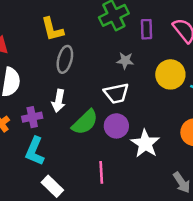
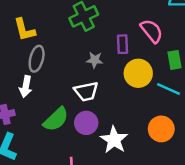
purple rectangle: (147, 29) -> (123, 44), moved
white arrow: (59, 101) -> (26, 87), moved

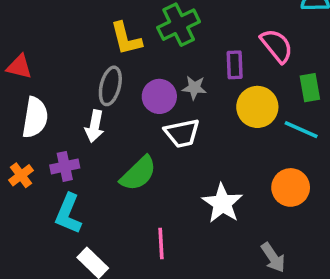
yellow L-shape: (24, 30) -> (126, 39), moved
purple circle: (86, 123) -> (159, 96), moved

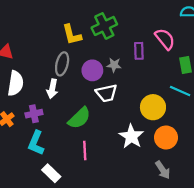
yellow circle: (257, 107) -> (153, 107), moved
orange circle: (291, 187) -> (166, 138), moved
pink line: (161, 243) -> (85, 150), moved

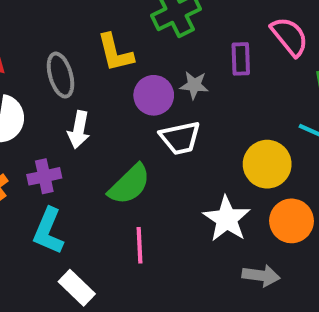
yellow L-shape: (72, 35) -> (115, 53), moved
gray ellipse: (62, 64) -> (60, 75), moved, turned -30
gray arrow: (163, 170) -> (261, 276), moved, turned -48

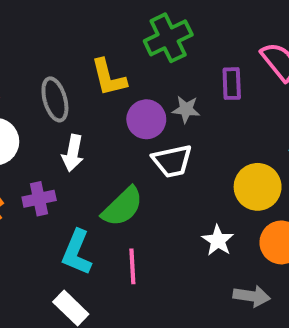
white star: (227, 219) -> (218, 240), size x0.7
cyan L-shape: (48, 231) -> (77, 252), moved

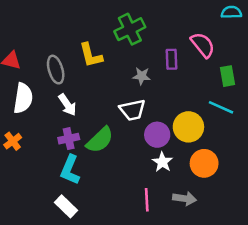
purple circle: (146, 119) -> (157, 135), moved
white arrow: (73, 153) -> (67, 105), turned -45
purple cross: (39, 199) -> (69, 139), moved
pink line: (132, 266) -> (147, 200), moved

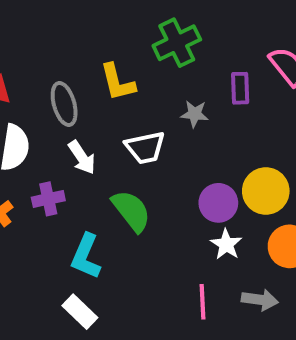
white trapezoid: (132, 110) -> (145, 147), moved
purple cross: (69, 139) -> (48, 199), moved
green semicircle: (100, 140) -> (131, 211), turned -84

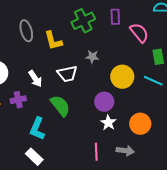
purple rectangle: (240, 88) -> (115, 17), moved
gray ellipse: (64, 104) -> (26, 31), moved
yellow circle: (266, 191) -> (122, 77), moved

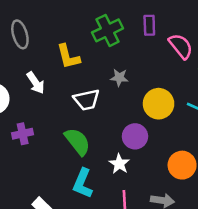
gray ellipse: (26, 31) -> (20, 34), moved
white arrow: (35, 79) -> (36, 83), moved
white star: (108, 123) -> (119, 164), moved
cyan L-shape: (37, 129) -> (83, 183), moved

